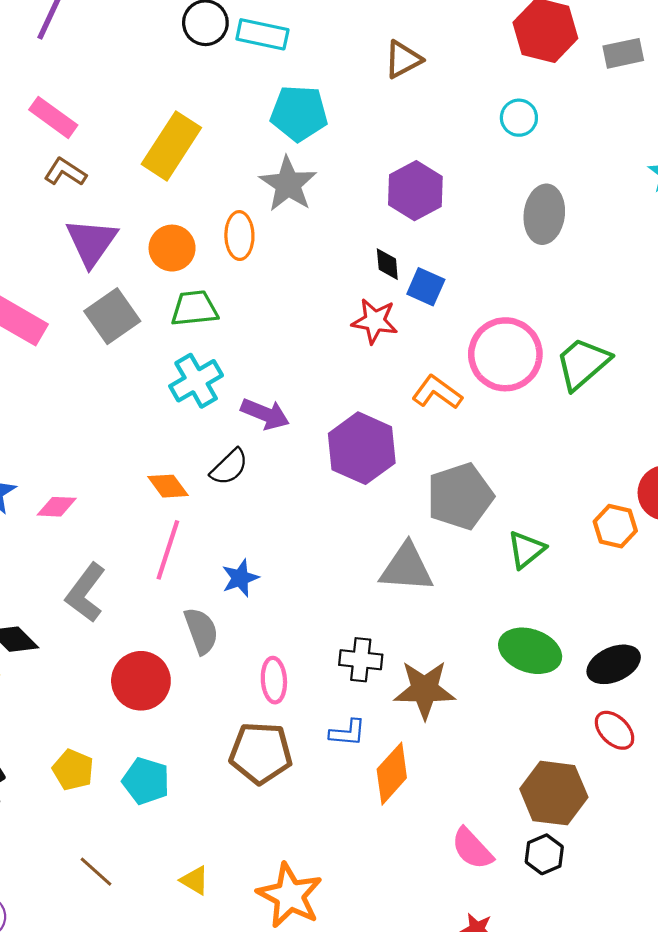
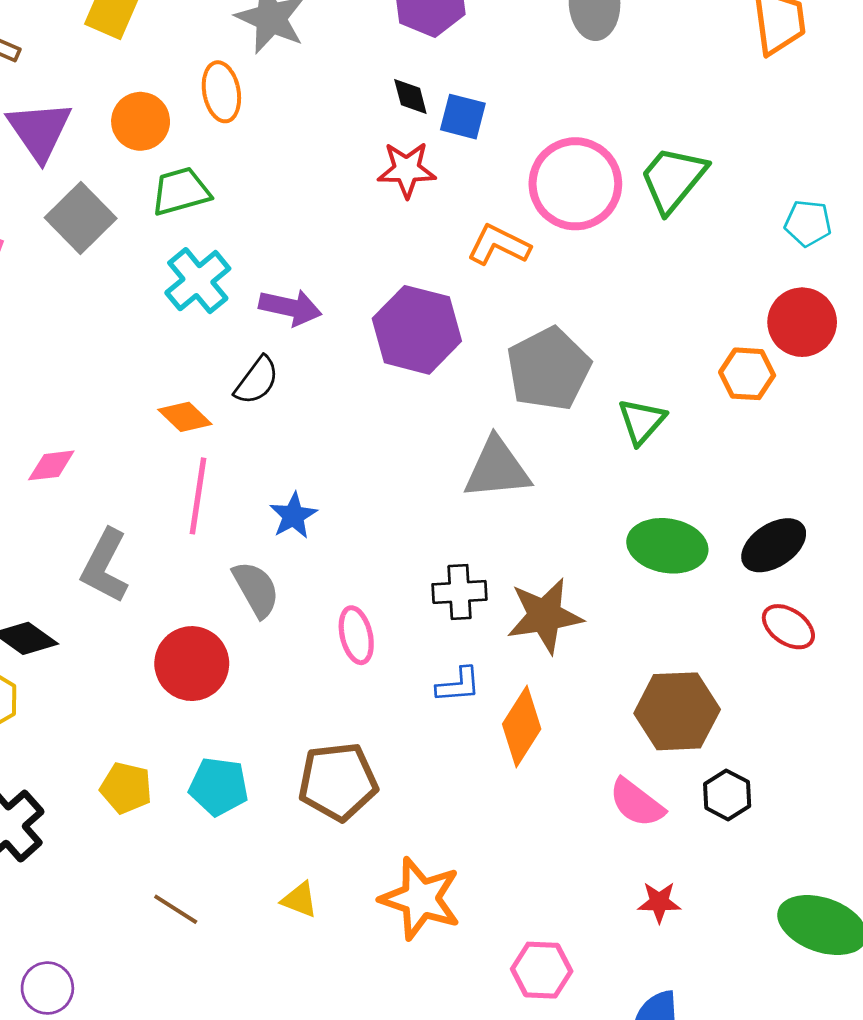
brown pentagon: (261, 753) -> (338, 782), moved
brown hexagon: (554, 793) -> (677, 711), moved

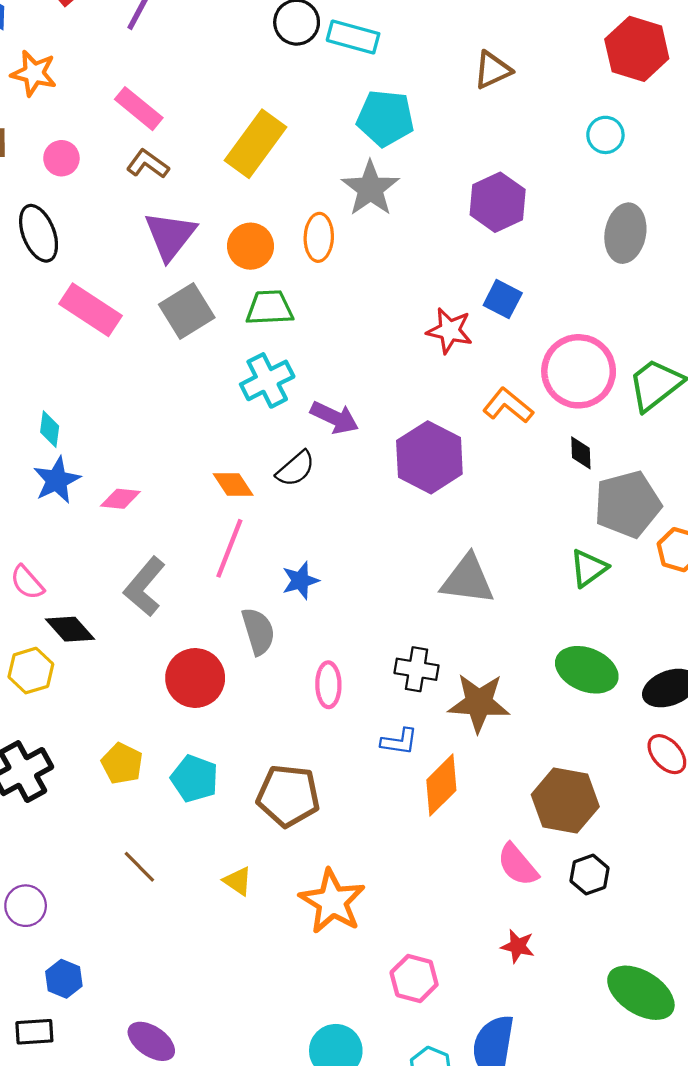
black diamond: (410, 97) -> (581, 453), moved
gray pentagon: (549, 369) -> (628, 504), moved

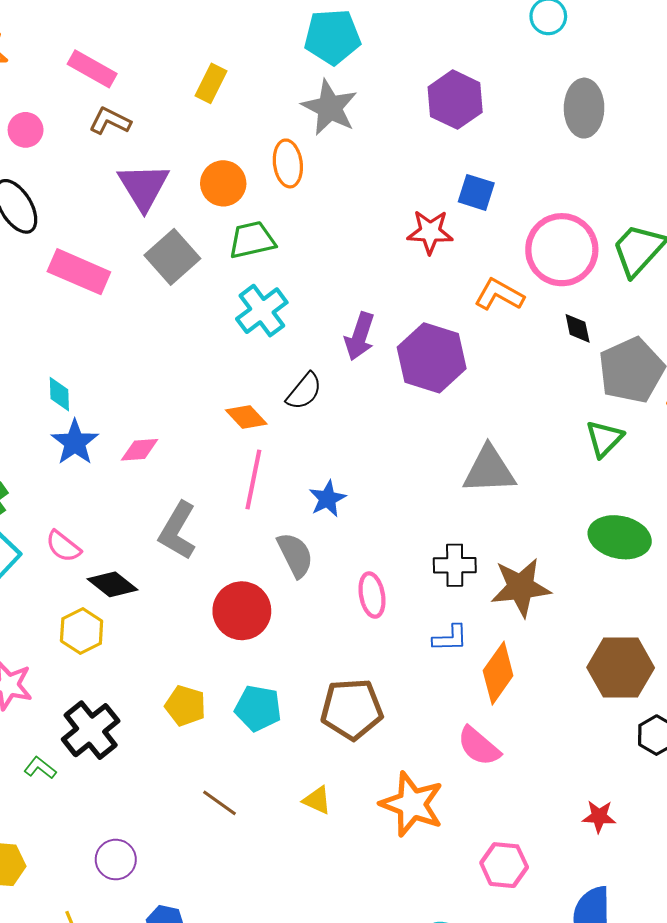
yellow rectangle: (256, 144) -> (211, 83), size x0.6
purple arrow: (334, 418) -> (360, 336), moved, turned 93
pink semicircle: (518, 865) -> (479, 746), moved

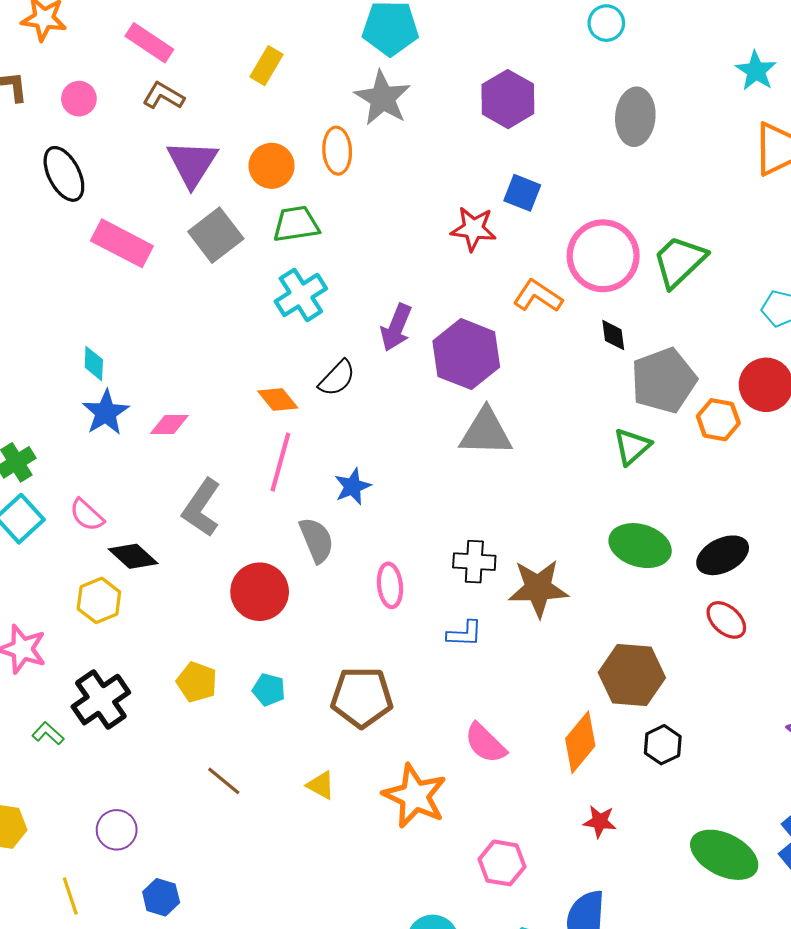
gray triangle: (489, 470) -> (486, 432), moved
orange diamond: (498, 673) -> (580, 742), moved
cyan pentagon: (258, 708) -> (269, 690), size x0.7

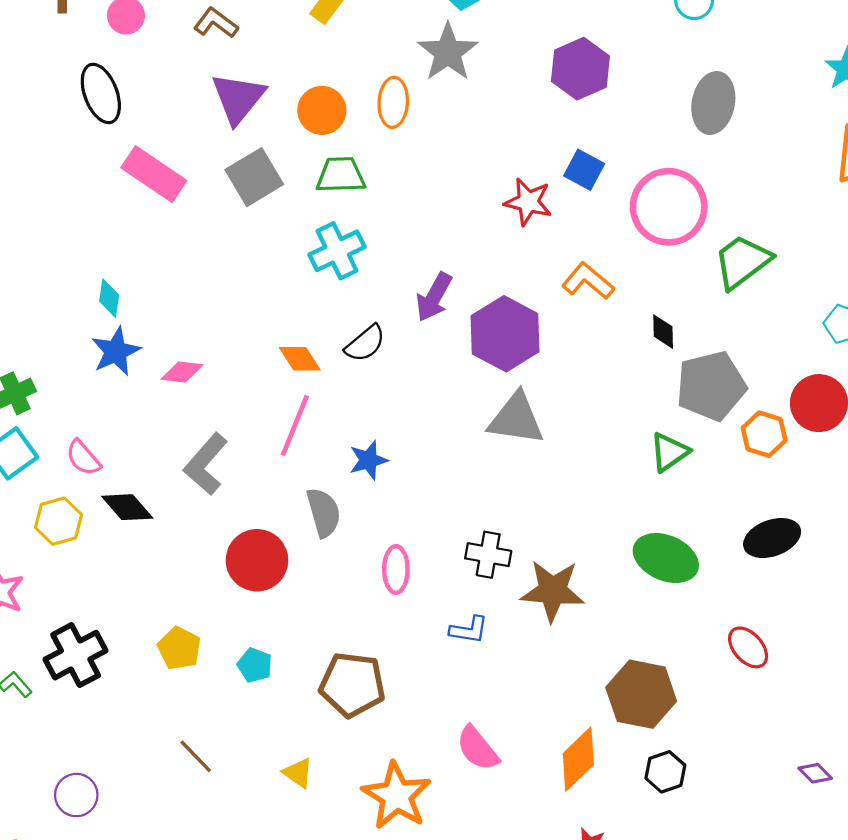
pink circle: (603, 256) -> (669, 207), moved
black ellipse: (723, 555) -> (772, 538), moved
yellow hexagon: (99, 600) -> (59, 521), moved

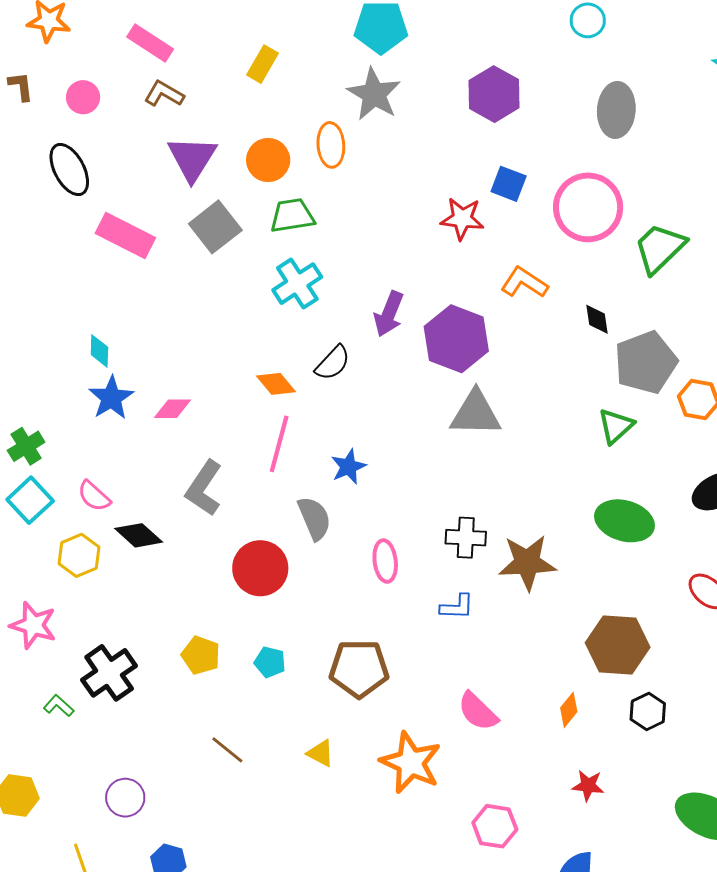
orange diamond: (578, 759) -> (569, 710), size x0.6

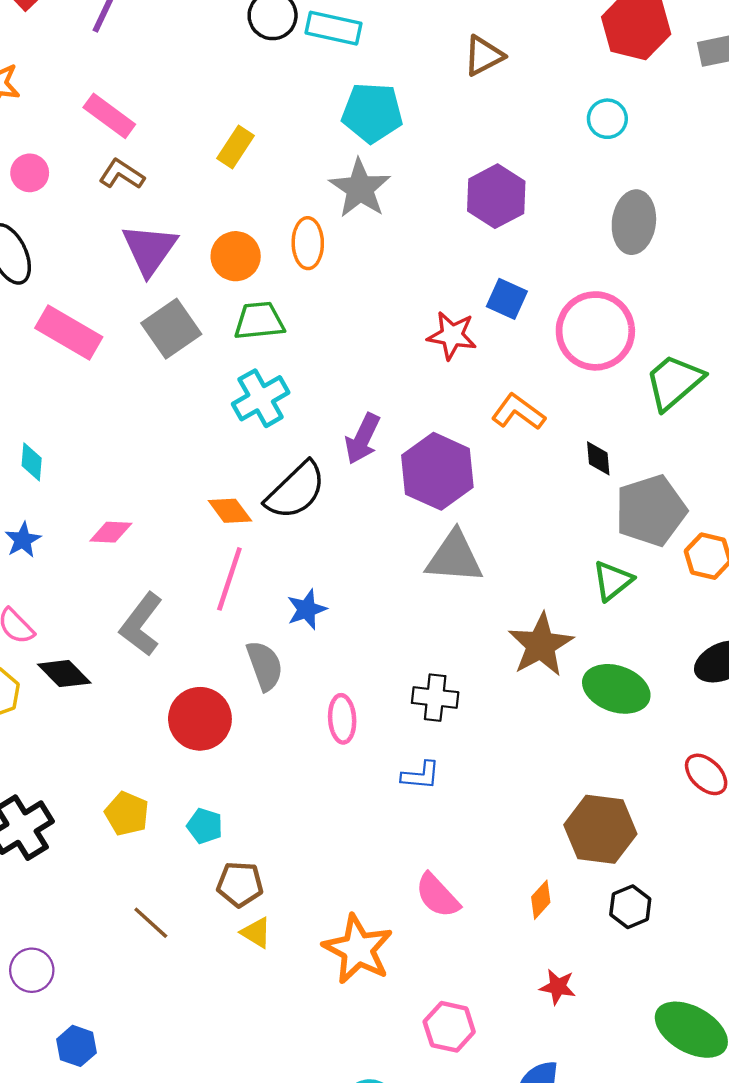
black semicircle: (333, 363) -> (296, 491), size x1.5
blue star: (111, 398) -> (23, 540), moved, size x0.7
brown star: (527, 563) -> (541, 645), moved, turned -30
brown pentagon: (359, 669) -> (240, 884), moved, size x0.7

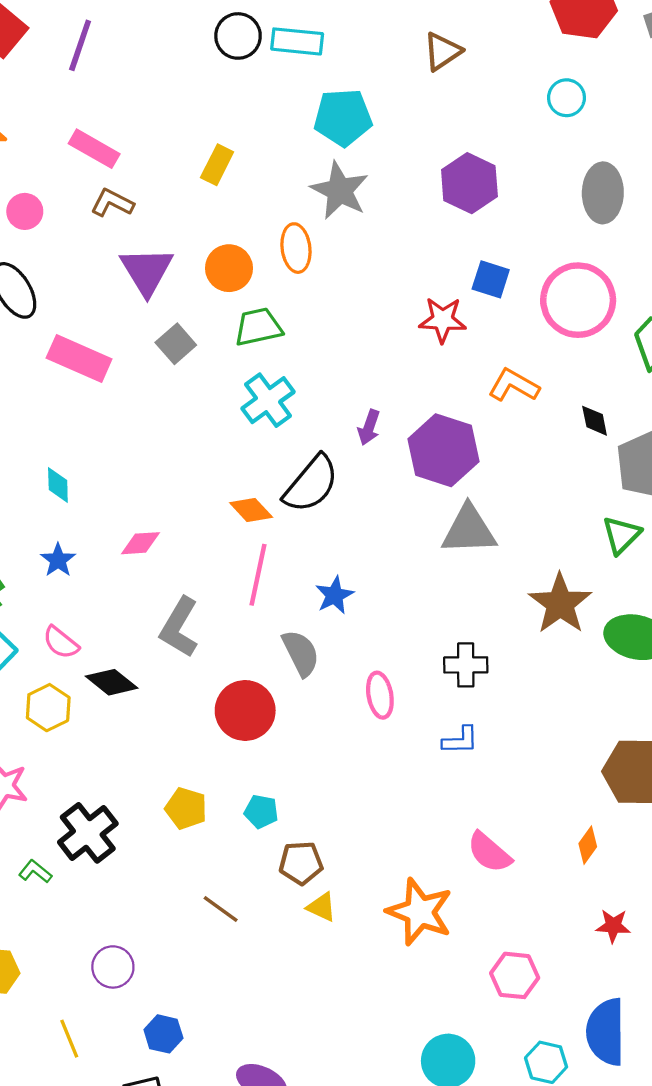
gray square: (171, 329) -> (176, 344), size x0.7
purple arrow: (362, 439) -> (369, 427), size x0.7

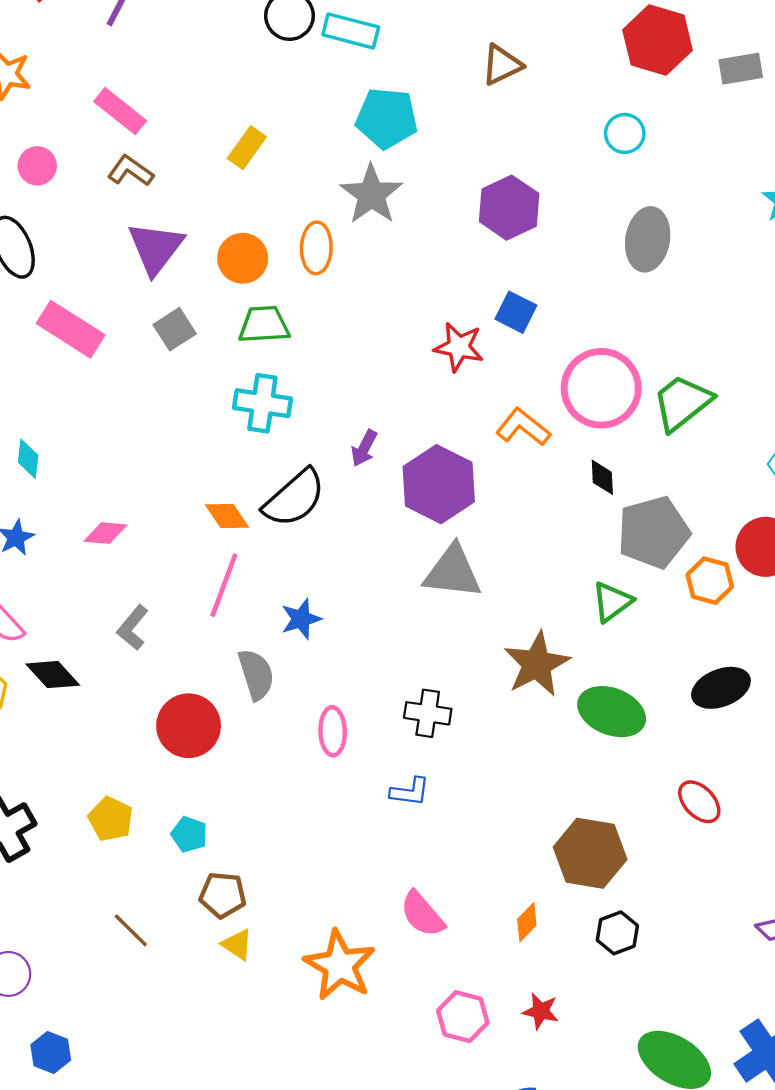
pink circle: (578, 300) -> (601, 388), moved
cyan cross: (268, 400) -> (262, 403), turned 36
gray L-shape: (179, 627) -> (133, 628), size x0.7
pink hexagon: (515, 975) -> (463, 1017), moved

